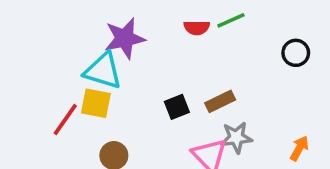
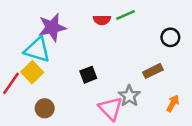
brown rectangle: (220, 101) -> (153, 71), moved
yellow square: (96, 103) -> (32, 72), turned 35
gray star: (236, 137) -> (129, 96), turned -30

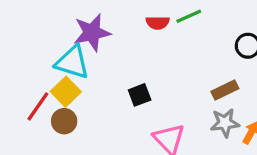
gray star: (129, 96) -> (225, 123), moved, turned 30
brown circle: (45, 108) -> (64, 121), moved

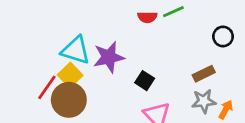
purple star: (92, 33) -> (109, 57), moved
black square: (140, 95) -> (145, 81), moved, turned -36
brown circle: (64, 121) -> (69, 100), size x1.6

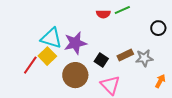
brown rectangle: (204, 74) -> (125, 55), moved
brown circle: (69, 100) -> (75, 75), moved
gray star: (204, 101) -> (144, 58), moved

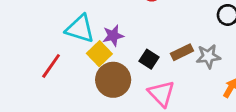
purple star: (75, 43) -> (113, 36), size x0.7
yellow square: (47, 56) -> (99, 54), moved

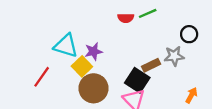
gray star: (208, 56) -> (174, 56), moved
black square: (149, 59) -> (137, 80), moved, size x1.5

